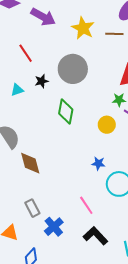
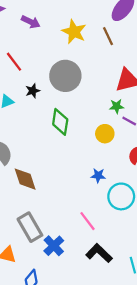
purple arrow: (43, 17) -> (31, 22), size x0.7
brown line: (114, 34) -> (108, 36), turned 66
gray rectangle: (32, 208) -> (30, 227), size x1.5

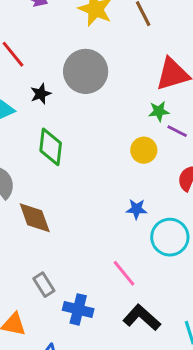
green diamond: (60, 122) -> (51, 147), moved
gray rectangle: (30, 227) -> (44, 285), size x0.6
blue cross: (54, 246) -> (78, 309), turned -30

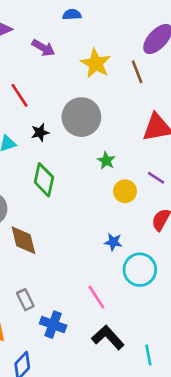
green star: (159, 111) -> (106, 161), moved, turned 30

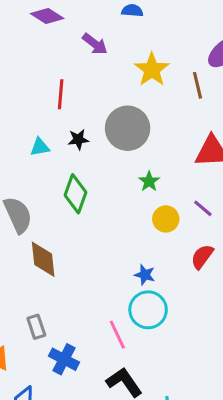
red line: (20, 95) -> (61, 94), turned 30
cyan circle: (140, 270) -> (148, 310), moved

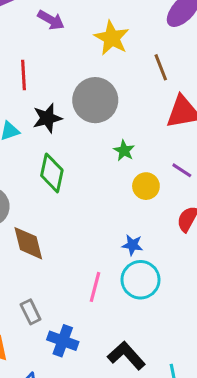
brown line: (197, 85) -> (161, 67), moved
black star: (78, 139) -> (47, 118), size x1.4
pink line: (117, 335) -> (95, 287), moved, turned 48

